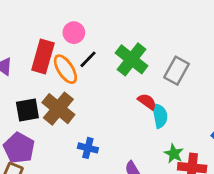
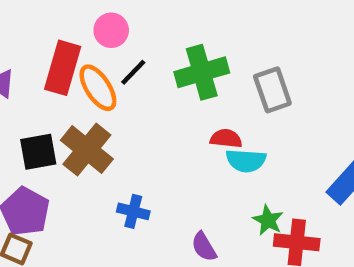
green cross: (132, 59) -> (202, 72), turned 36
gray rectangle: (177, 71) -> (272, 90), turned -48
red semicircle: (147, 102) -> (226, 139), turned -30
cyan semicircle: (160, 116) -> (246, 161), turned 105

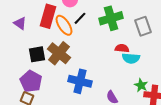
blue cross: (133, 211) -> (80, 81), size x1.6

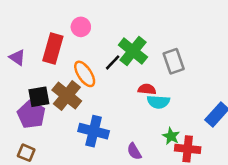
black line: (80, 18) -> (113, 62), moved
green cross: (111, 18) -> (133, 51), turned -35
orange ellipse: (64, 25) -> (85, 74), moved
purple pentagon: (31, 81) -> (31, 115), moved

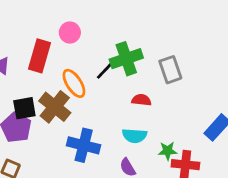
green cross: (133, 51) -> (126, 59), turned 32
cyan semicircle: (158, 102) -> (135, 136), moved
green star: (171, 136) -> (168, 151), turned -30

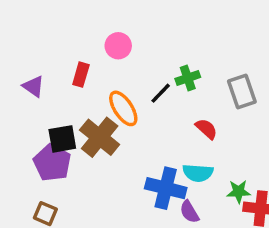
red rectangle: (40, 56) -> (81, 75), size x0.6
green cross: (126, 59) -> (188, 78), size x0.6
red semicircle: (141, 100) -> (206, 129), turned 36
blue cross: (84, 145) -> (166, 188), moved

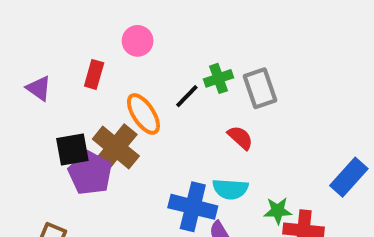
gray rectangle: (242, 92) -> (260, 88), moved
purple pentagon: (52, 163) -> (90, 173), moved

